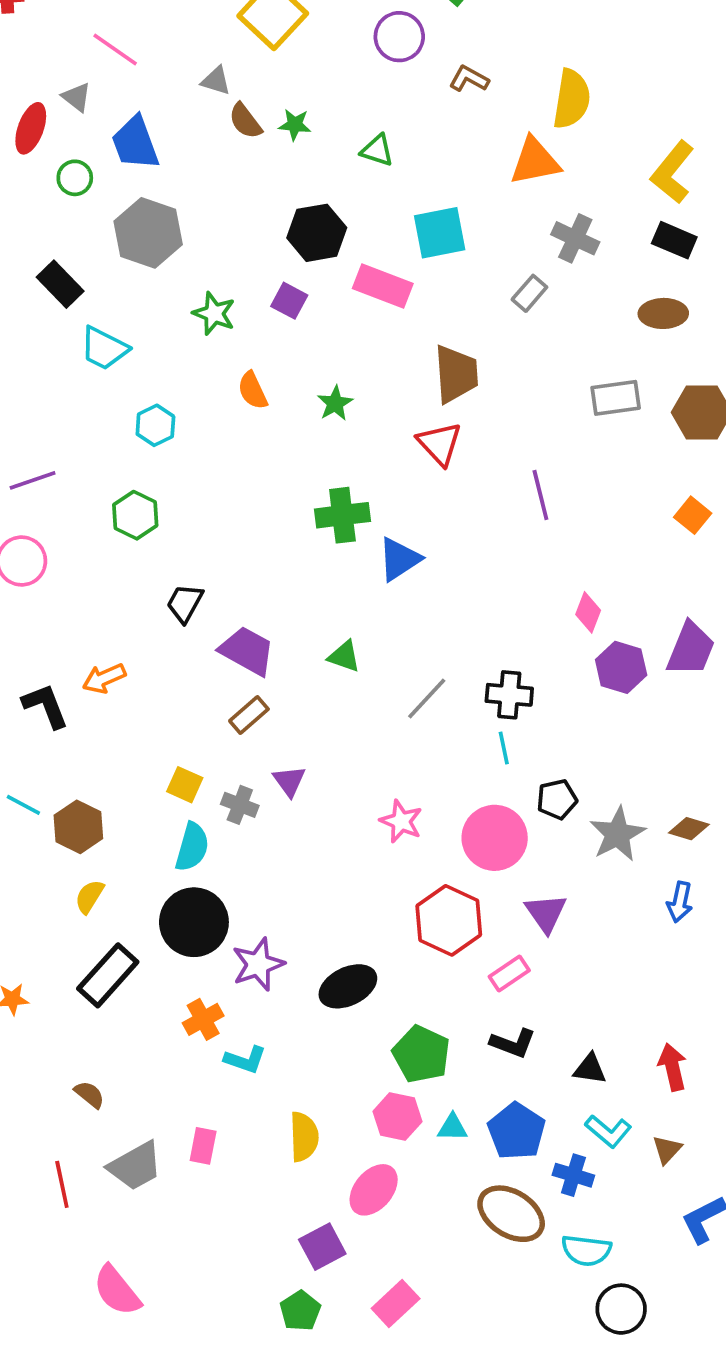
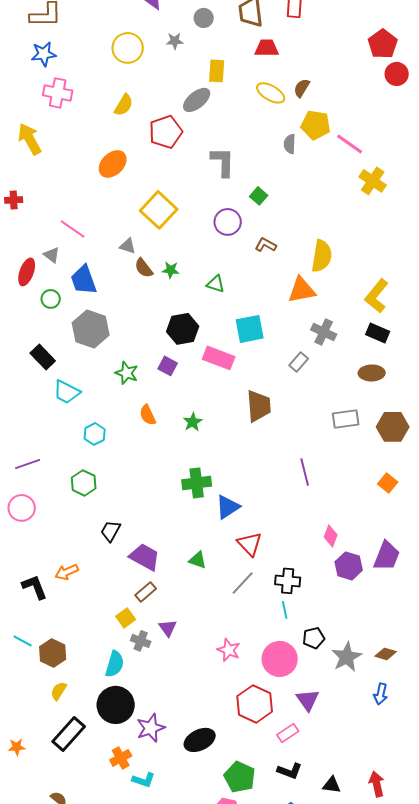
red triangle: (440, 444) -> (250, 544), moved
yellow square: (185, 785) -> (126, 618), moved, turned 30

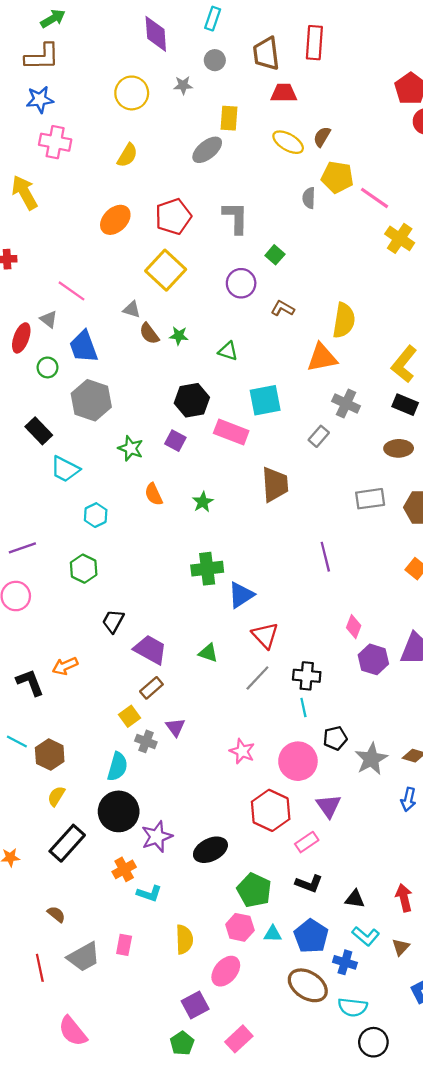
red pentagon: (166, 132) -> (173, 217), moved

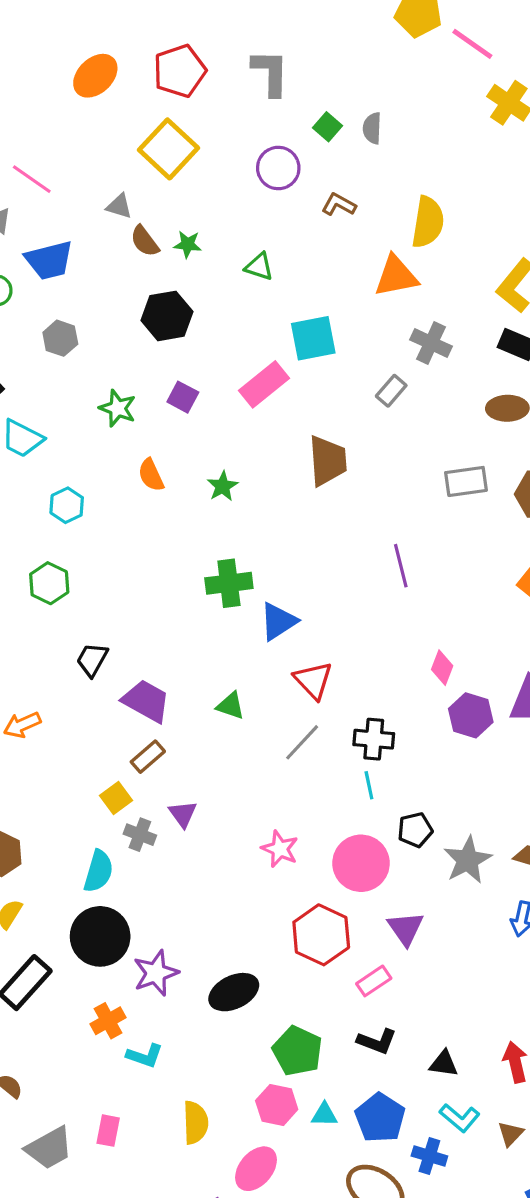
gray semicircle: (309, 198) -> (372, 128), moved
blue trapezoid: (84, 347) -> (49, 260), turned -84
gray hexagon: (91, 400) -> (60, 338), size x0.6
black hexagon: (192, 400) -> (167, 316), moved
pink rectangle: (231, 432) -> (264, 384), turned -60

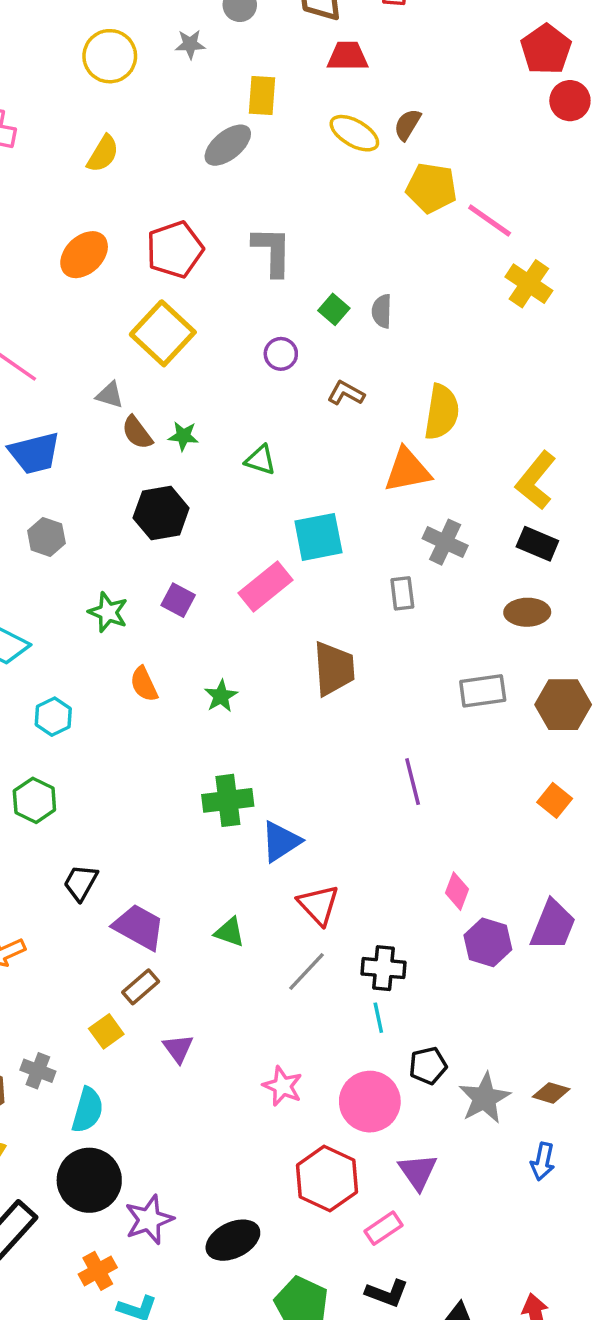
purple circle: (278, 168) -> (281, 354), size x0.7
gray rectangle: (391, 391) -> (402, 593), turned -48
gray cross: (140, 835) -> (38, 1071), moved

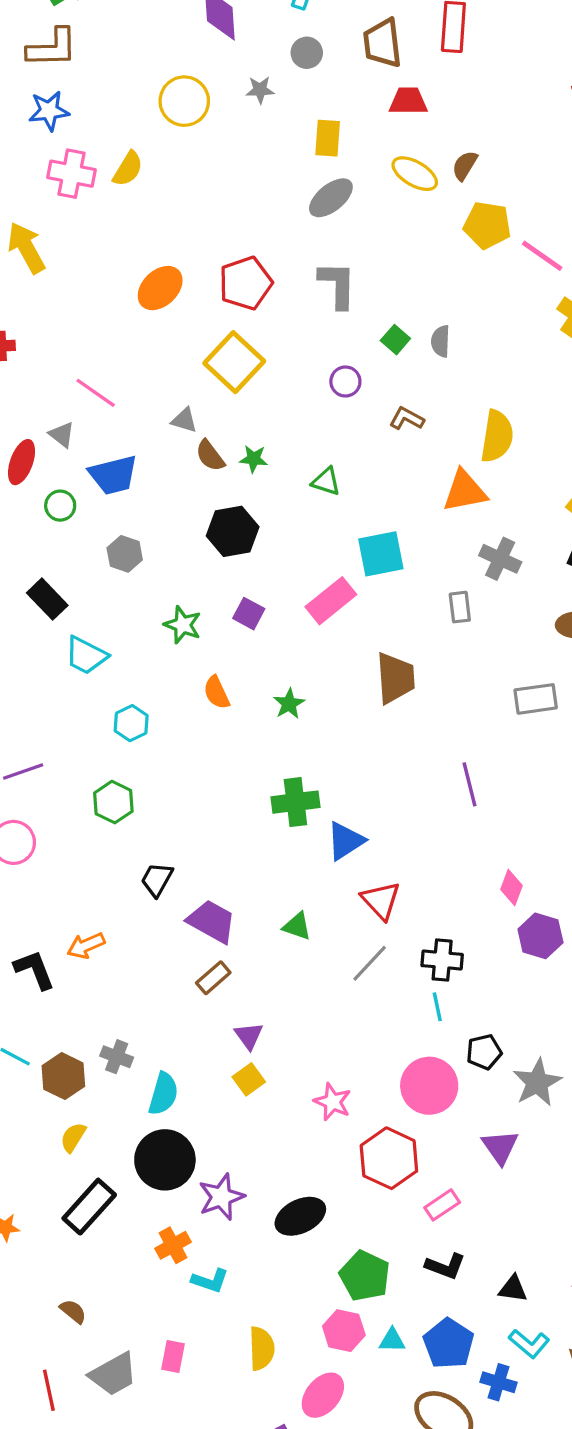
gray ellipse: (228, 145) -> (331, 198), moved
yellow semicircle: (103, 154) -> (128, 169), moved
yellow square: (106, 1031) -> (249, 1079), moved
pink star: (283, 1086) -> (333, 1102), moved
purple triangle: (418, 1172) -> (500, 1147), moved

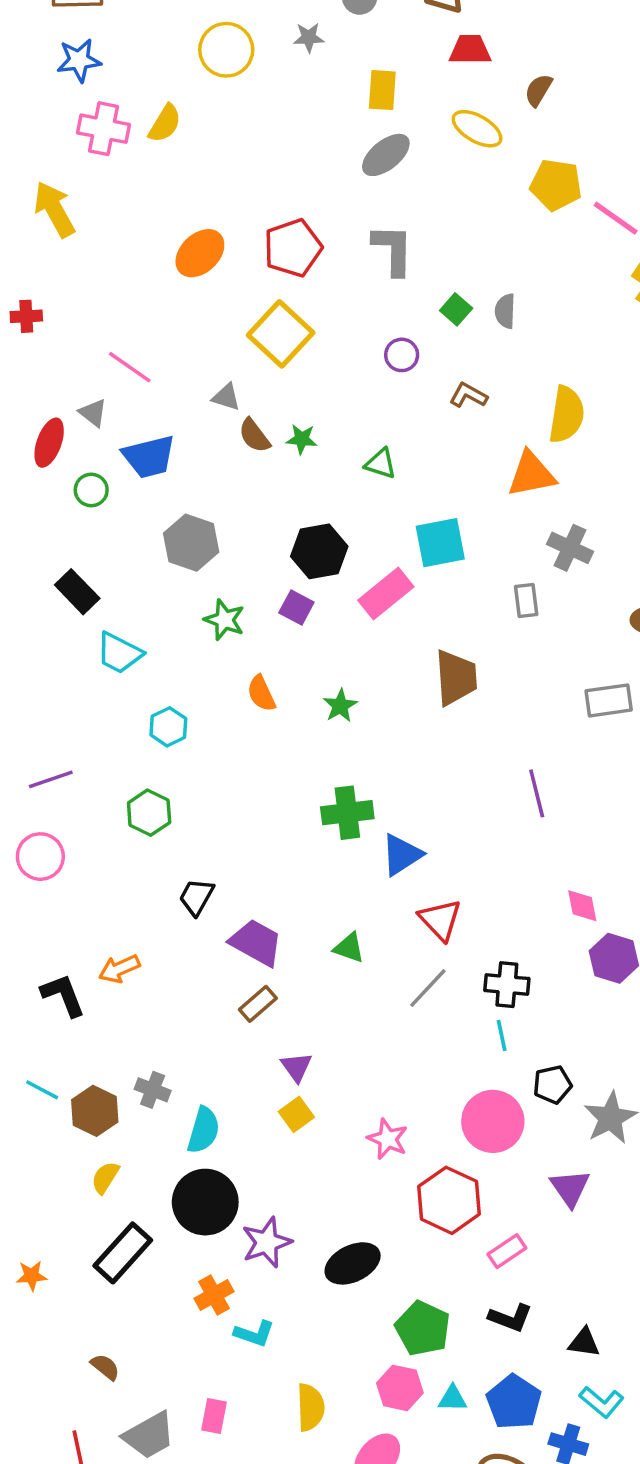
brown semicircle: (465, 166) -> (538, 90), moved
black hexagon: (233, 531) -> (319, 551), moved
gray hexagon: (125, 554) -> (191, 543), moved, size x1.4
pink diamond: (511, 888) -> (582, 906), turned -32

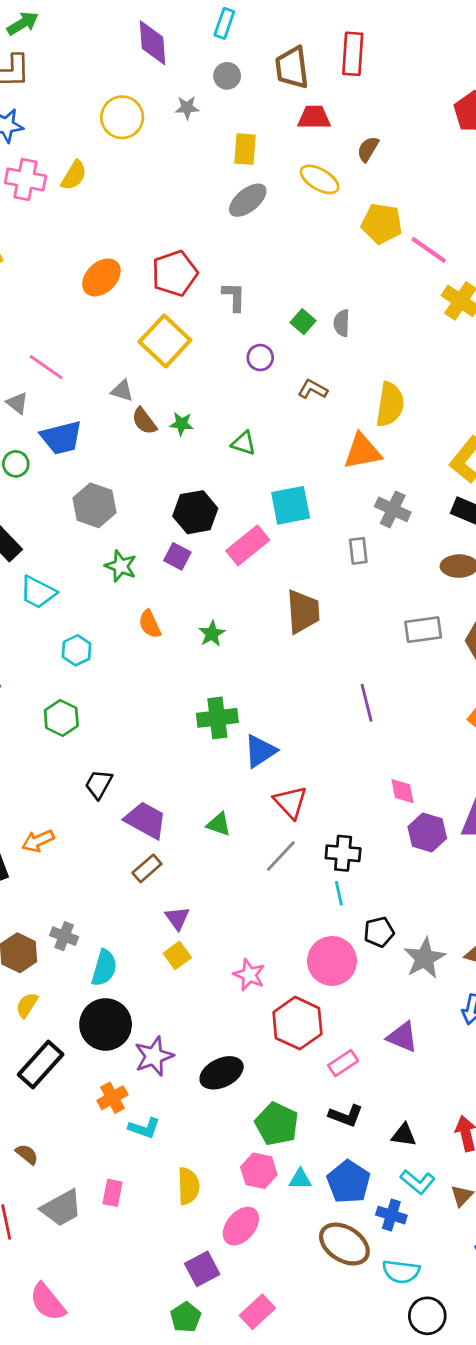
gray L-shape: (393, 250) -> (234, 297), moved, size x0.7
purple triangle: (570, 1188) -> (402, 1037), moved, turned -32

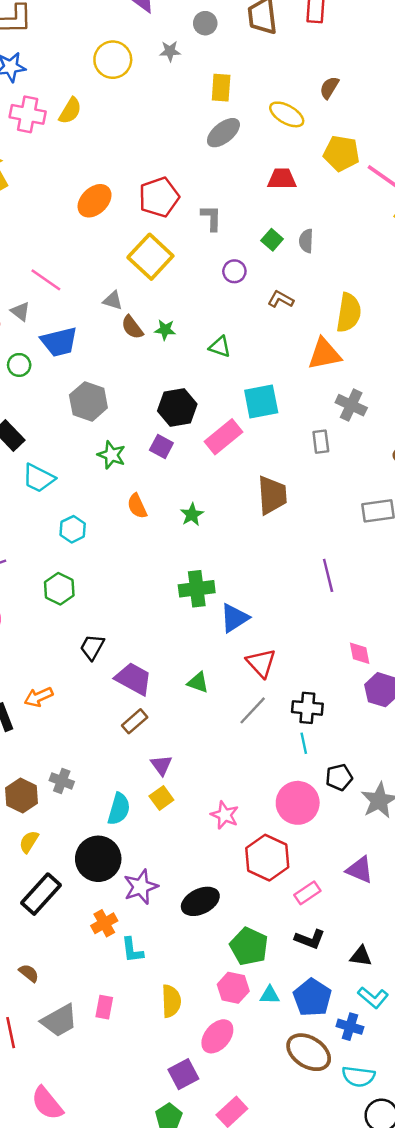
red trapezoid: (314, 117) -> (282, 179), moved
cyan semicircle: (104, 968) -> (119, 809), moved
cyan L-shape: (144, 1128) -> (132, 950), turned 64

